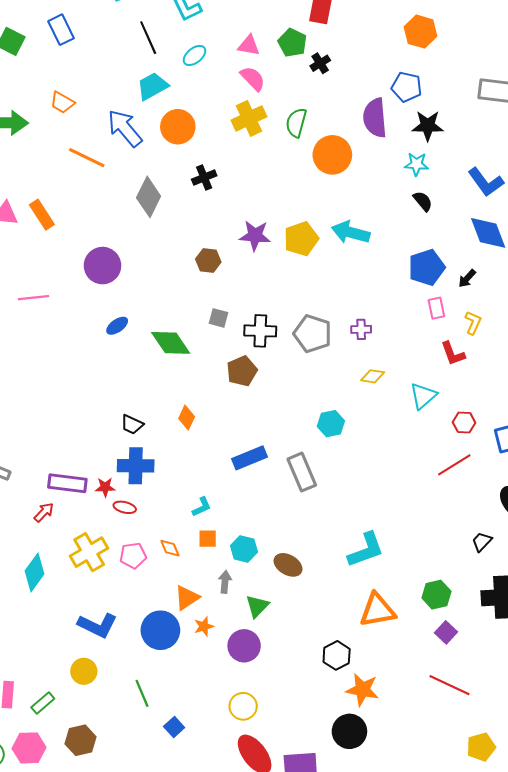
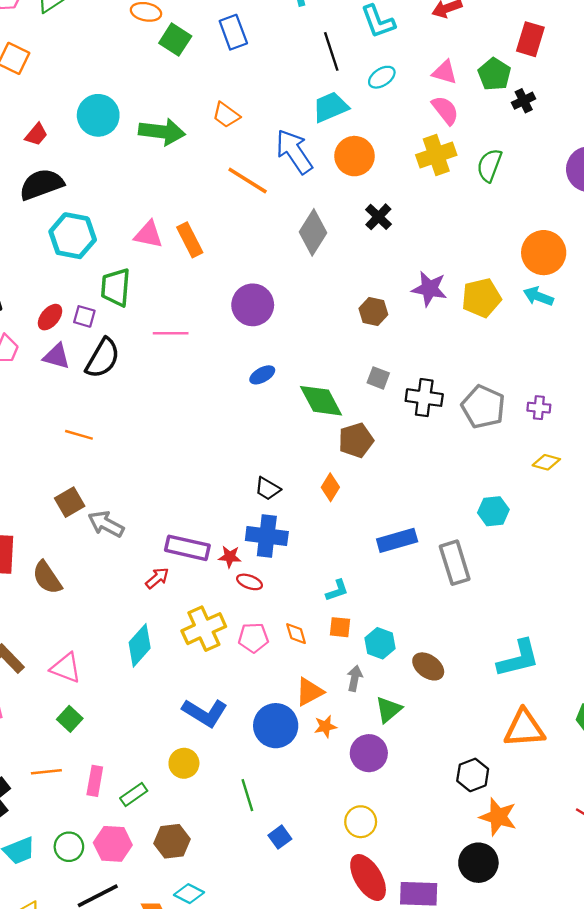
orange circle: (332, 155) -> (544, 253), moved
black cross: (204, 178) -> (378, 217), turned -30
cyan arrow: (351, 232) -> (538, 296), size x0.7
brown pentagon: (242, 371) -> (356, 440), moved

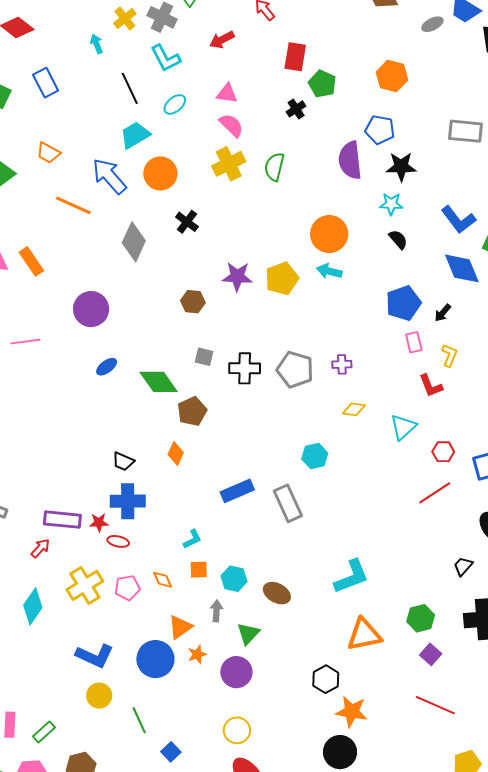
green pentagon: (494, 74) -> (322, 84), moved
yellow circle: (184, 763) -> (99, 696), moved

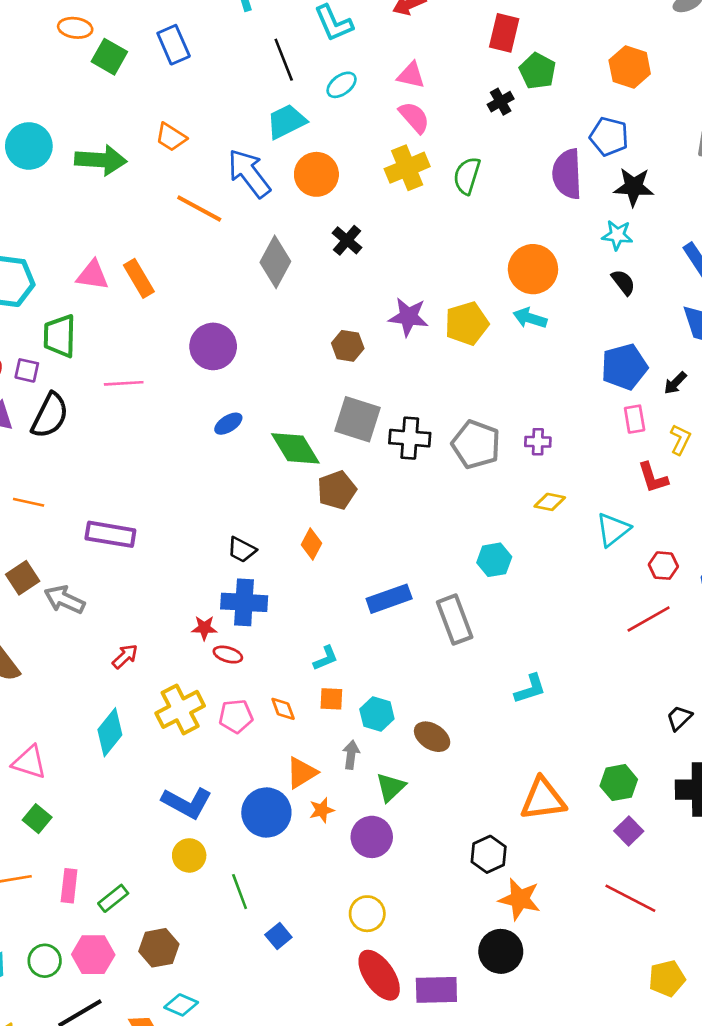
gray square: (204, 357) -> (357, 419), size x1.8
purple rectangle: (62, 520) -> (110, 534), moved
cyan L-shape: (352, 577) -> (530, 689), moved, size x0.7

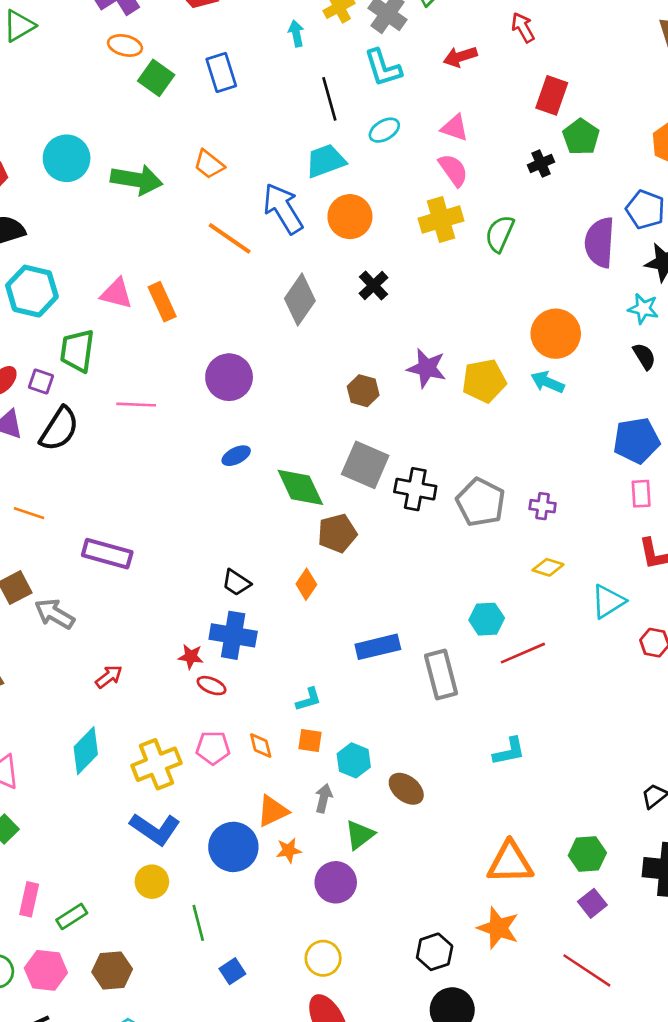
red line: (649, 619) -> (523, 653), moved
yellow cross: (180, 709) -> (156, 764), moved
black hexagon: (489, 854) -> (435, 952), moved
orange star: (520, 899) -> (498, 928), moved

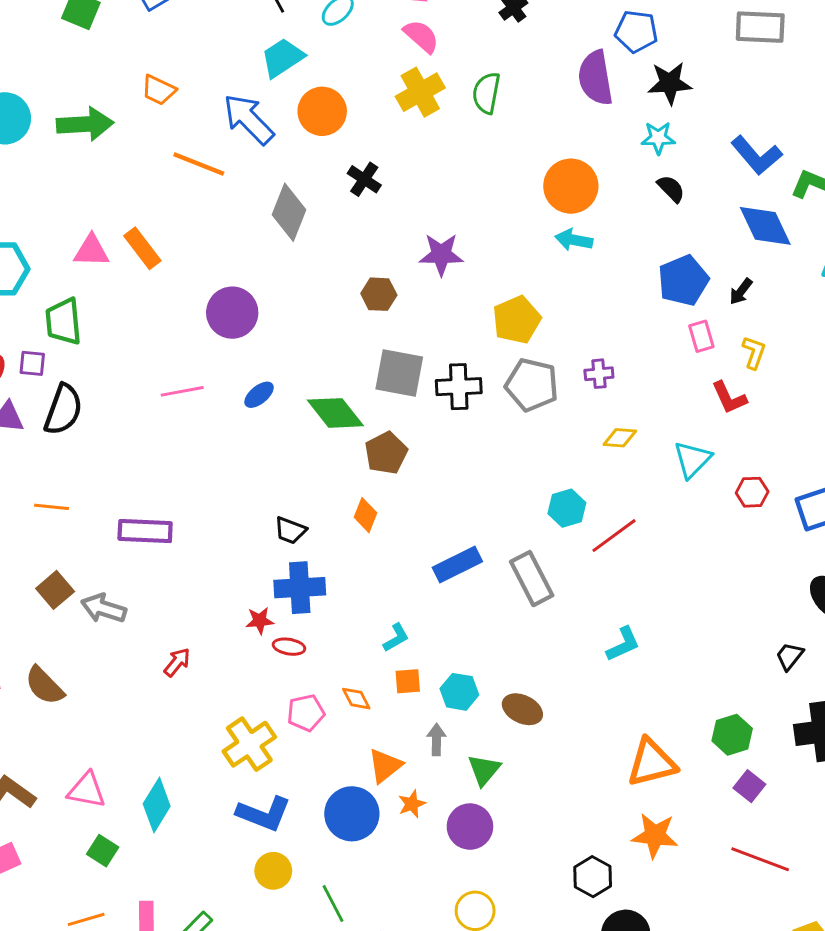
yellow pentagon: (484, 381) -> (517, 320), moved
pink line: (136, 405) -> (182, 391), moved
cyan diamond: (86, 751) -> (157, 805), moved

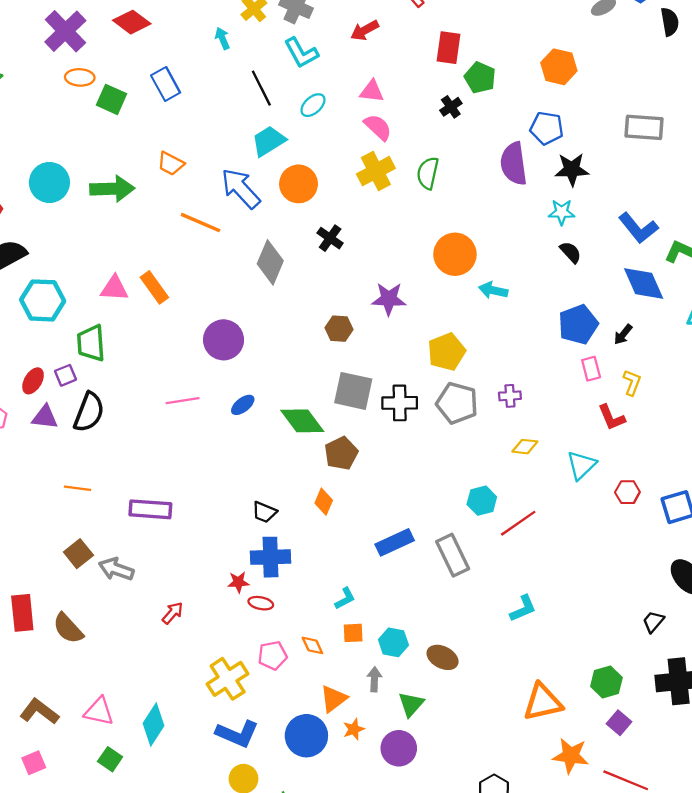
orange circle: (571, 186) -> (455, 254), moved
purple square: (32, 363) -> (66, 375), turned -30
orange star: (655, 836) -> (571, 756), moved

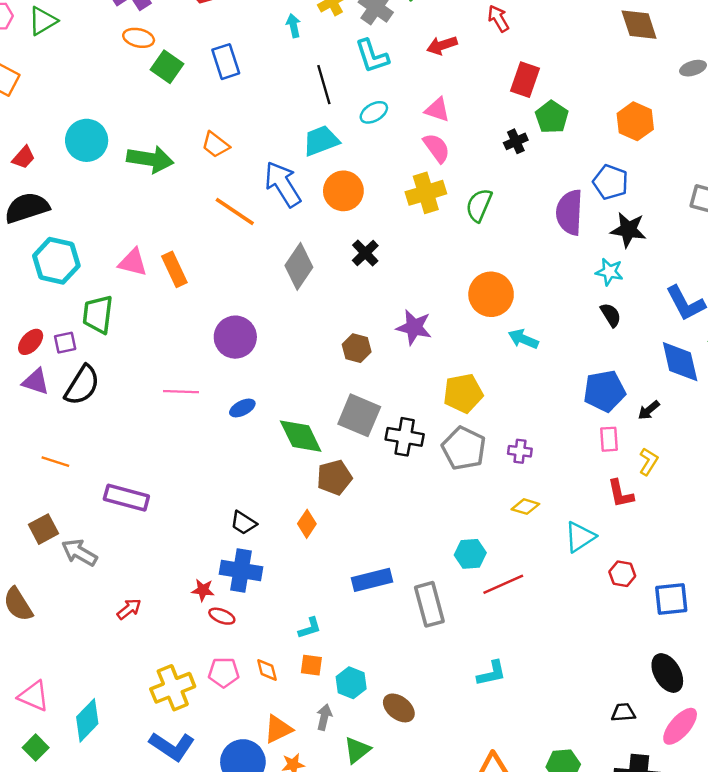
black trapezoid: (653, 622) -> (623, 713), turned 35

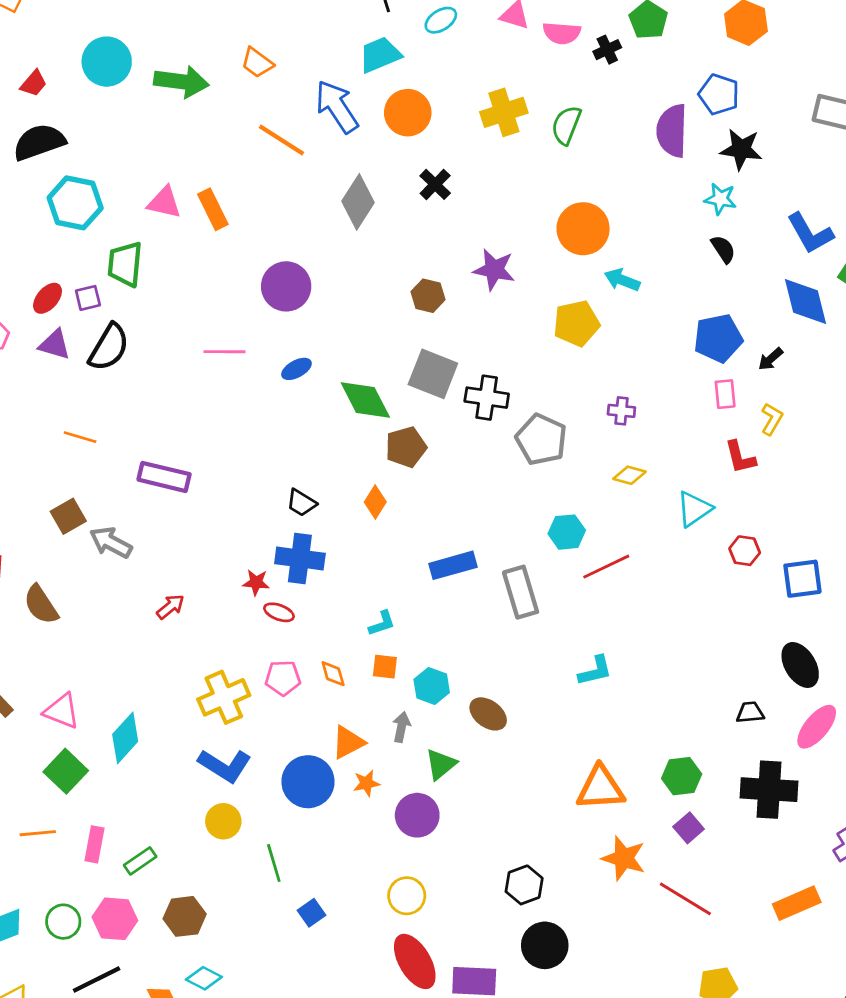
pink semicircle: (437, 148) -> (562, 33), moved, turned 132
yellow pentagon: (463, 393) -> (576, 323), moved
gray pentagon: (464, 448) -> (541, 439), moved
green square: (36, 748) -> (66, 771), size x1.4

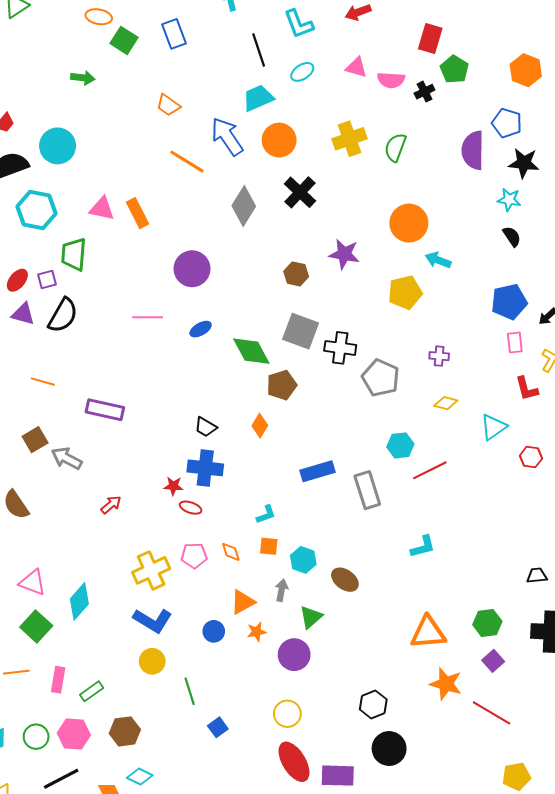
cyan circle: (107, 62) -> (58, 146), moved
green arrow: (181, 82) -> (83, 78), moved, size x0.6
black cross: (435, 184) -> (300, 192), size x1.4
blue circle: (308, 782) -> (214, 631), size x0.6

